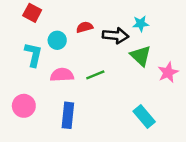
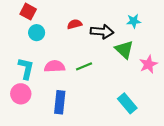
cyan star: (141, 24) -> (134, 21), moved
cyan circle: (57, 40) -> (37, 33), moved
cyan L-shape: (33, 55) -> (26, 68), moved

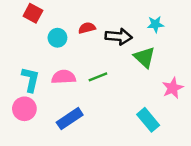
cyan circle: (37, 33) -> (57, 38), moved
pink star: (148, 64) -> (173, 88), moved
blue rectangle: (60, 102) -> (70, 119), turned 50

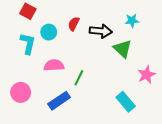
red semicircle: (87, 28) -> (74, 24), turned -48
green line: (98, 77) -> (79, 78), moved, turned -42
cyan L-shape: (31, 79) -> (28, 44), moved

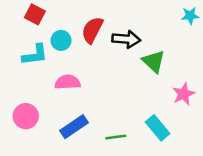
cyan star: (132, 21) -> (190, 16), moved
red semicircle: (74, 24) -> (92, 30), size x1.5
cyan L-shape: (28, 44) -> (35, 55), turned 70
green line: (79, 78) -> (116, 137), moved, turned 56

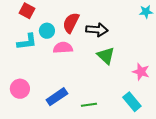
green triangle: (154, 61) -> (106, 56), moved
pink semicircle: (68, 82) -> (63, 48), moved
pink star: (184, 94) -> (141, 72), turned -30
cyan rectangle: (158, 128) -> (132, 102), moved

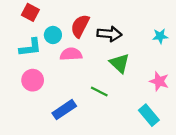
cyan star: (146, 12) -> (160, 36), moved
pink circle: (20, 89) -> (33, 80), moved
green line: (89, 105) -> (99, 91), moved, turned 35

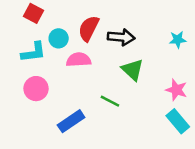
cyan rectangle: (149, 115) -> (178, 121), moved

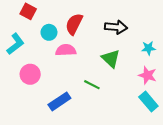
black arrow: (121, 37) -> (116, 27), moved
cyan star: (178, 40) -> (148, 48), moved
cyan L-shape: (33, 52) -> (15, 44), moved, turned -30

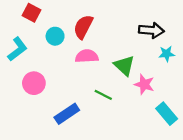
black arrow: (116, 27) -> (151, 30), moved
pink semicircle: (66, 50) -> (87, 56), moved
pink star: (147, 75) -> (144, 84), moved

